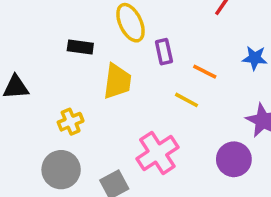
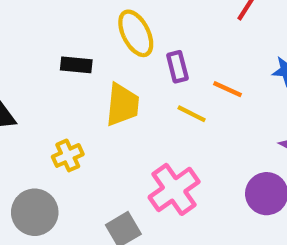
yellow line: (187, 100) -> (192, 114), moved
gray circle: (61, 170) -> (35, 212), moved

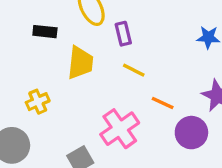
orange line: (228, 89) -> (163, 103), moved

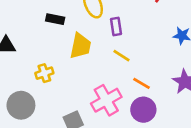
purple circle: (191, 133) -> (143, 110), moved

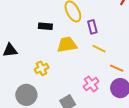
yellow trapezoid: (80, 46) -> (67, 45), turned -105
pink cross: (106, 100) -> (91, 84), size x0.7

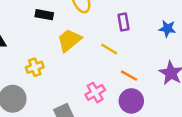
purple rectangle: (92, 27) -> (123, 22), moved
yellow trapezoid: (67, 45) -> (69, 40), turned -35

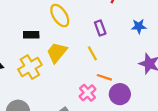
yellow line: (109, 49) -> (92, 53), turned 40
yellow cross: (35, 67) -> (30, 67), moved, size x1.5
orange line: (129, 76) -> (104, 77), moved

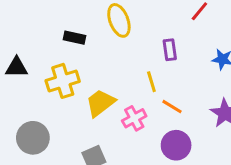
yellow trapezoid: (57, 52) -> (100, 103), moved
orange line: (104, 77) -> (172, 107), moved
pink cross: (88, 93) -> (134, 118), moved

